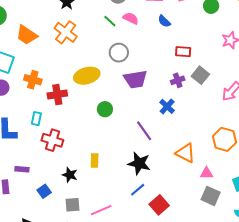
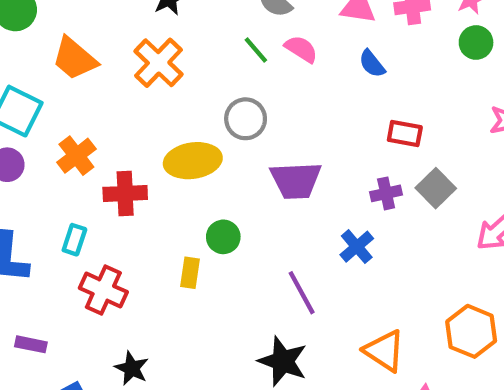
gray circle: (119, 53) -> (246, 119), moved
orange cross: (33, 80) -> (76, 156), turned 30
yellow rectangle: (95, 160) -> (190, 273), moved

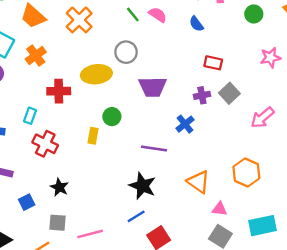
orange cross: (76, 156) -> (36, 56), moved
purple line: (302, 293) -> (154, 149), turned -55

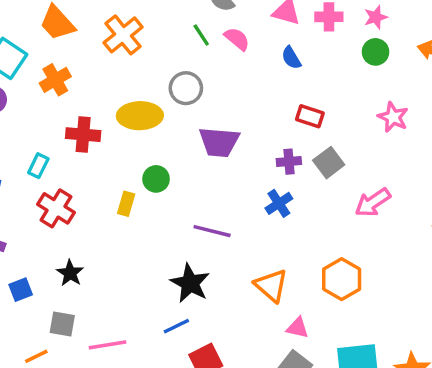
pink star: (270, 58) -> (393, 117), turned 30
blue cross: (185, 124) -> (279, 203), moved

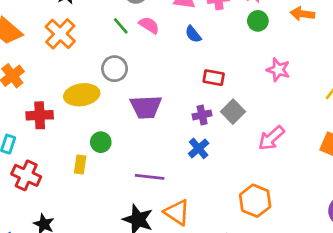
orange triangle: (271, 285) -> (177, 212), moved

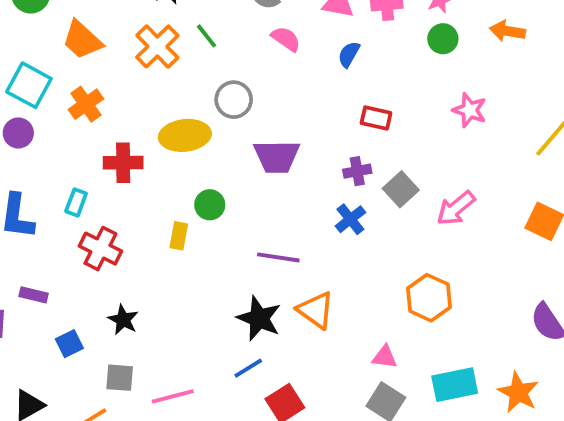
green line: (121, 26) -> (207, 36), moved
blue semicircle: (193, 34) -> (349, 54), turned 66
gray square: (233, 112) -> (401, 189), moved

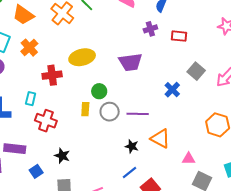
gray circle: (234, 100) -> (110, 112), moved
purple cross: (357, 171) -> (150, 29), moved
purple rectangle: (34, 295) -> (15, 149), size x1.5
black star: (259, 318) -> (132, 146), size x0.6
pink triangle: (385, 357) -> (189, 159), moved

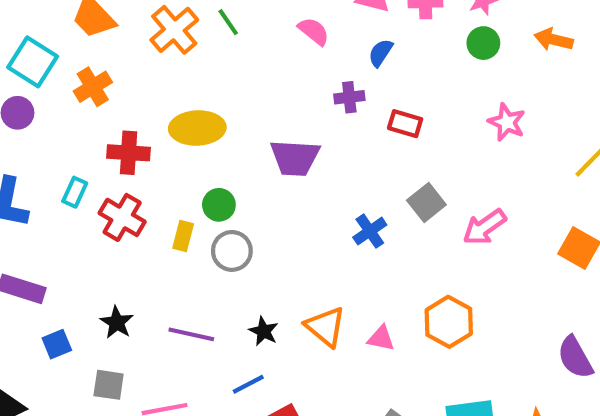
purple line: (138, 114) -> (191, 334), moved
red cross: (46, 121) -> (122, 217), moved
pink triangle: (189, 159) -> (381, 338), moved

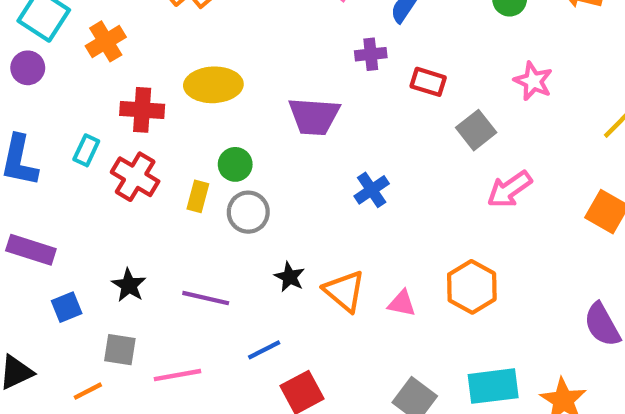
gray square: (426, 203) -> (476, 130), moved
blue cross: (370, 231) -> (372, 190), moved
black star: (264, 331) -> (290, 277), moved

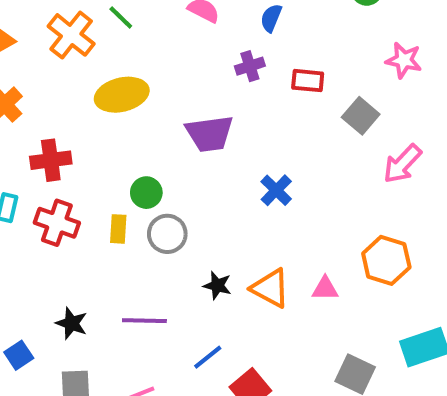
yellow ellipse: (213, 85) -> (122, 95), moved

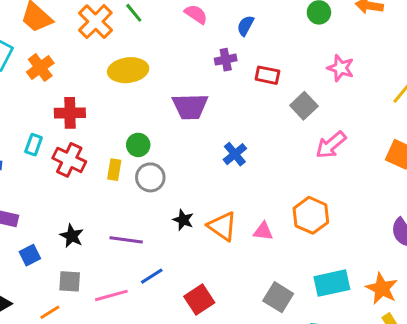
blue line: (208, 357) -> (152, 276), moved

